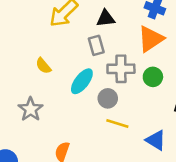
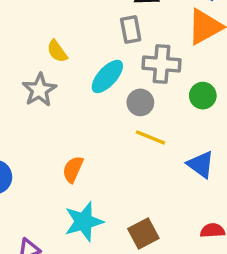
green circle: (153, 77) -> (203, 96), moved
gray star: (31, 109) -> (39, 90), moved

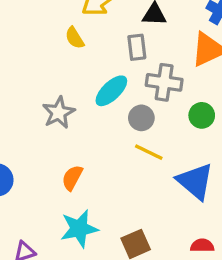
yellow semicircle: (57, 51) -> (75, 38), moved
gray star: (39, 90) -> (59, 113), moved
blue triangle: (201, 164) -> (195, 181), size x1.4

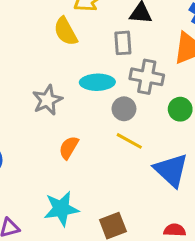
yellow semicircle: (75, 38) -> (66, 31), size x1.4
cyan ellipse: (111, 91) -> (97, 82), turned 40
orange semicircle: (72, 178) -> (69, 148), moved

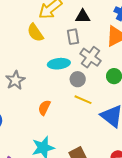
gray cross: (147, 77) -> (90, 57), turned 30
gray star: (47, 100) -> (15, 80), moved

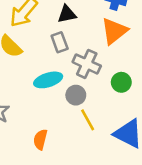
yellow line: (83, 100) -> (88, 120), turned 48

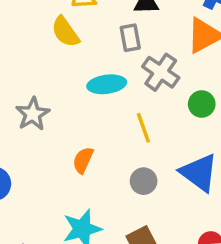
gray circle: (76, 95) -> (144, 181), moved
yellow line: (88, 120) -> (143, 128), moved

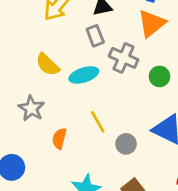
yellow semicircle: (65, 32) -> (48, 65), moved
yellow line: (143, 128) -> (98, 122), moved
orange semicircle: (83, 160) -> (59, 139), moved

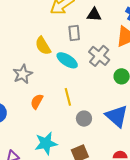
gray rectangle: (95, 36) -> (74, 33), moved
cyan ellipse: (84, 75) -> (67, 60), turned 35

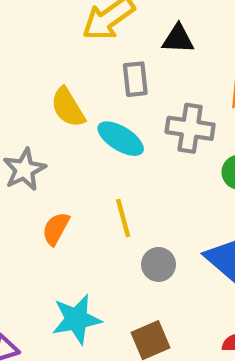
gray cross: (99, 56) -> (190, 128), turned -30

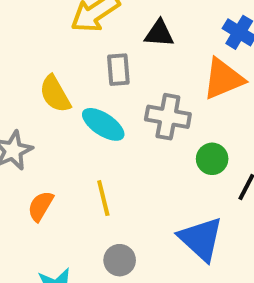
gray circle: (159, 264) -> (120, 260), moved

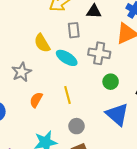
green circle: (212, 159) -> (111, 82), moved

